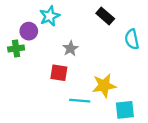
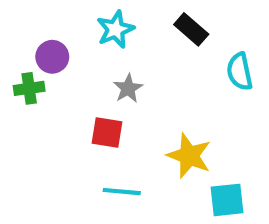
cyan star: (50, 16) -> (115, 29), moved
yellow star: (104, 86) -> (189, 156), turned 30
cyan line: (80, 101) -> (122, 192), moved

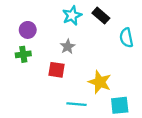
cyan star: (115, 29) -> (72, 16), moved
green cross: (29, 88) -> (23, 54), moved
cyan line: (122, 192) -> (76, 104), moved

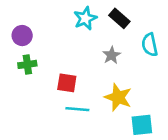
purple circle: (28, 30) -> (22, 36), moved
gray star: (68, 47) -> (112, 55), moved
cyan line: (76, 104) -> (77, 109), moved

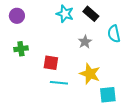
cyan star: (85, 18) -> (65, 14), turned -30
purple circle: (22, 36) -> (17, 16), moved

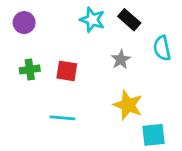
red square: (51, 63) -> (67, 71), moved
cyan line: (59, 83) -> (62, 118), moved

